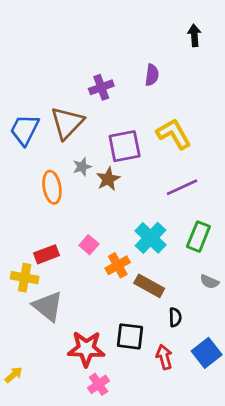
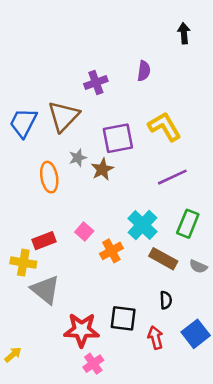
brown rectangle: (149, 286) -> (163, 259), moved

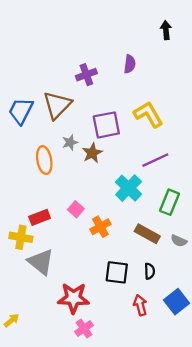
cyan cross: (142, 225) -> (129, 188), moved
black square: (123, 318) -> (117, 272), moved

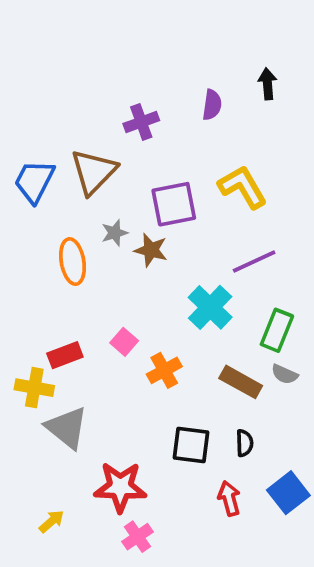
black arrow: (166, 30) -> (267, 84), moved
brown star: (92, 153) -> (151, 250), turned -30
gray semicircle: (179, 241) -> (285, 374), moved
yellow arrow: (12, 320) -> (52, 521), moved

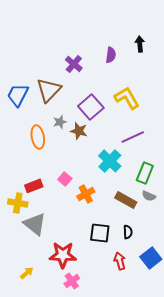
purple cross: (141, 122) -> (74, 64), turned -30
purple square: (174, 204) -> (91, 107), turned -30

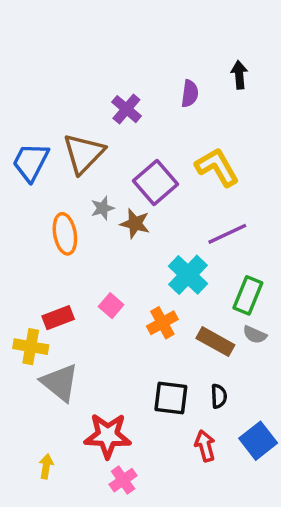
orange cross: (86, 194) -> (162, 323), moved
yellow arrow: (27, 273) -> (46, 466), turned -40

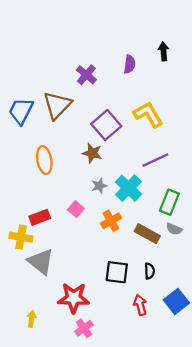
gray star: (103, 208) -> (99, 186), moved

